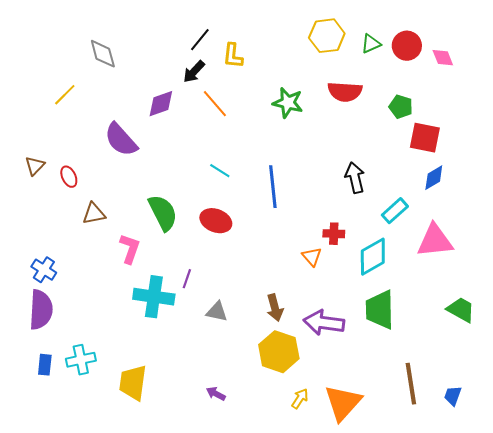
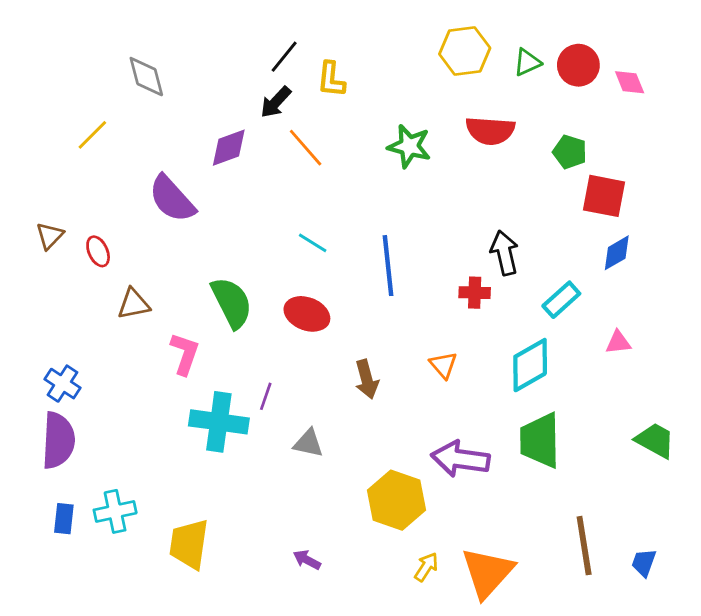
red cross: (334, 234) -> (475, 293), moved
pink triangle: (435, 241) -> (618, 342), size x0.5
brown arrow: (275, 308) -> (367, 379), moved

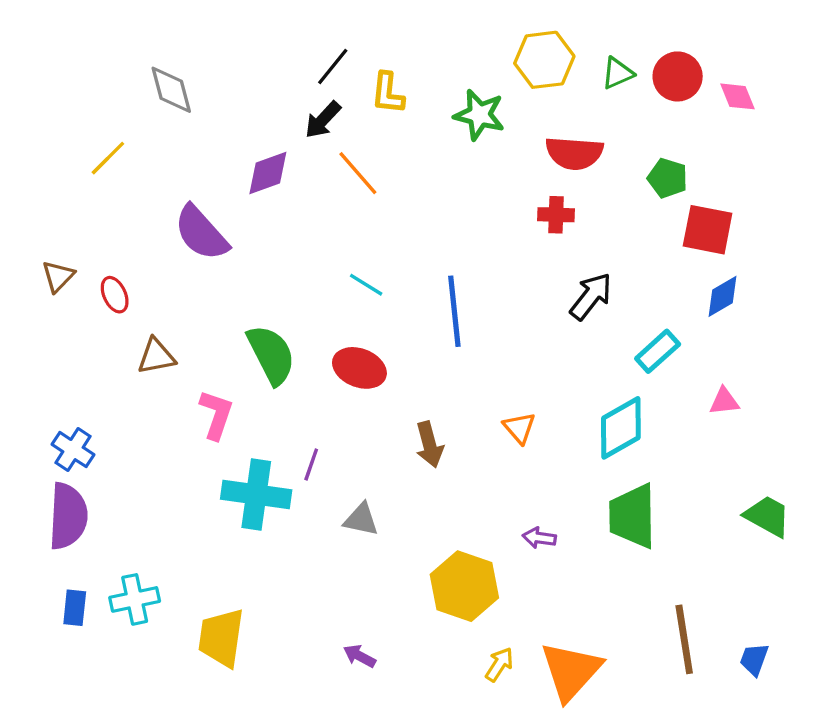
green star: (409, 146) -> (479, 115), moved
black arrow: (504, 253) -> (591, 296), turned 51
red cross: (475, 293) -> (556, 215), moved
purple arrow: (460, 459) -> (539, 538), size x0.5

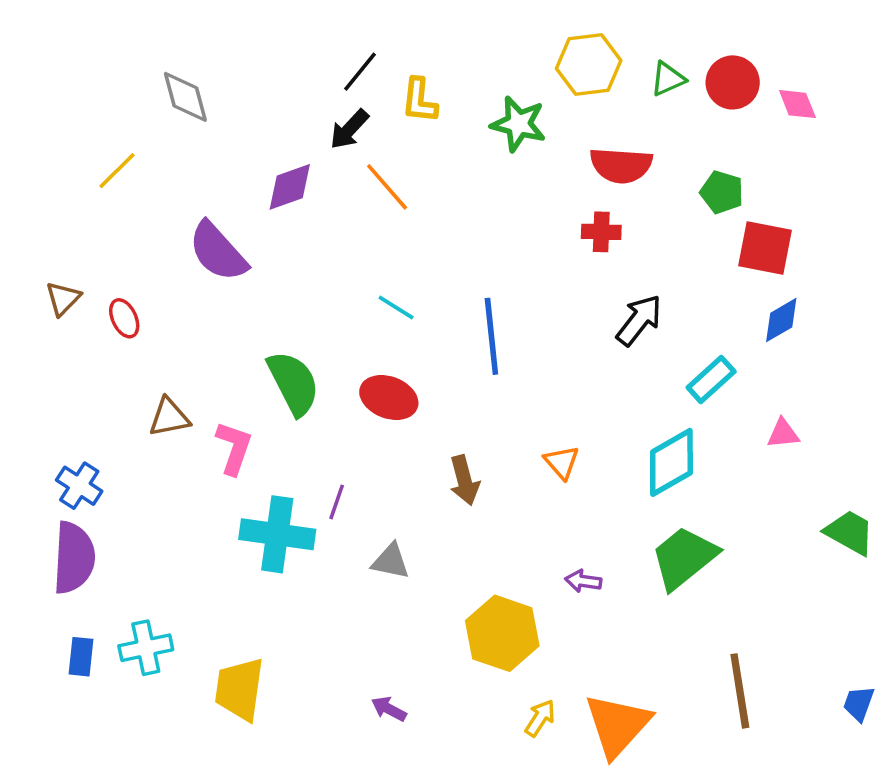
brown triangle: (156, 356) -> (169, 417), moved
green trapezoid: (633, 516) -> (684, 558), turned 52
green trapezoid: (767, 516) -> (850, 532), moved
blue trapezoid: (754, 659) -> (859, 704), moved

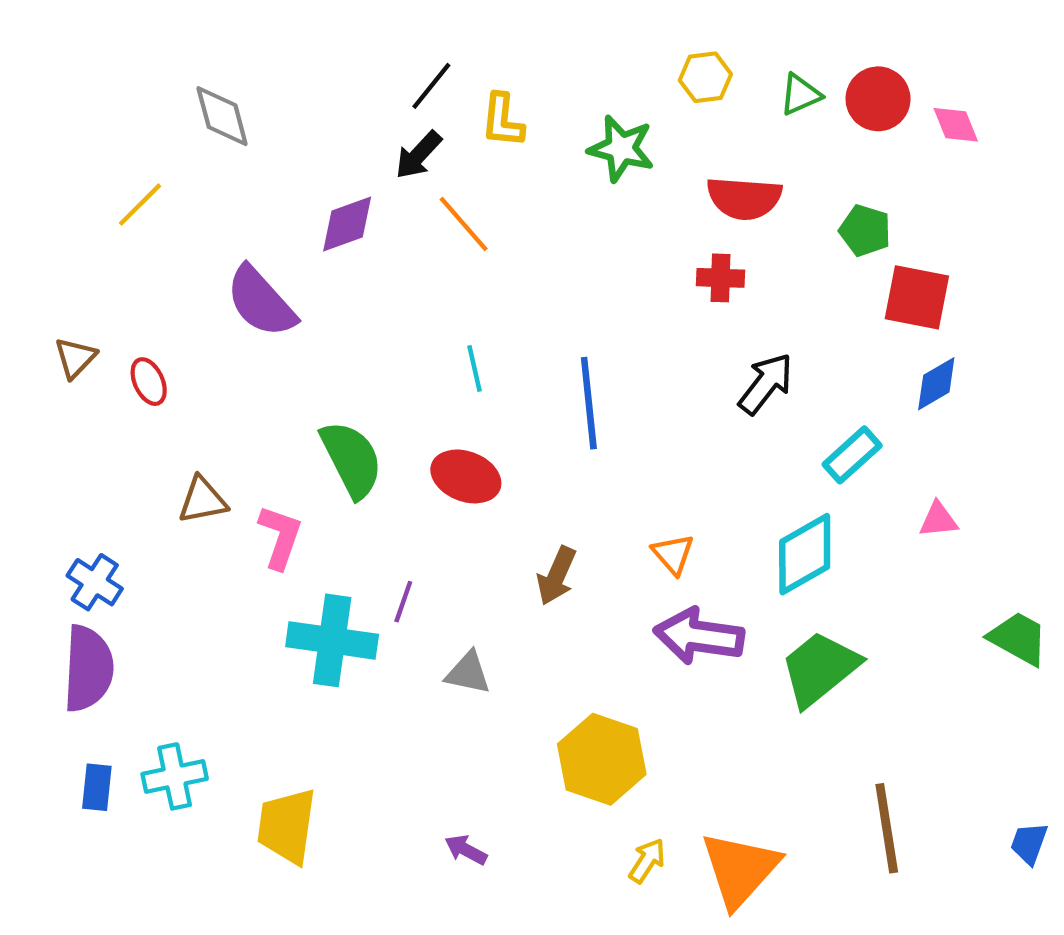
yellow hexagon: (589, 64) -> (705, 77), size x0.7
cyan line: (396, 307) -> (474, 369), turned 45
brown arrow: (464, 480) -> (556, 576), turned 39
purple arrow: (583, 581) -> (699, 636), moved, size x2.0

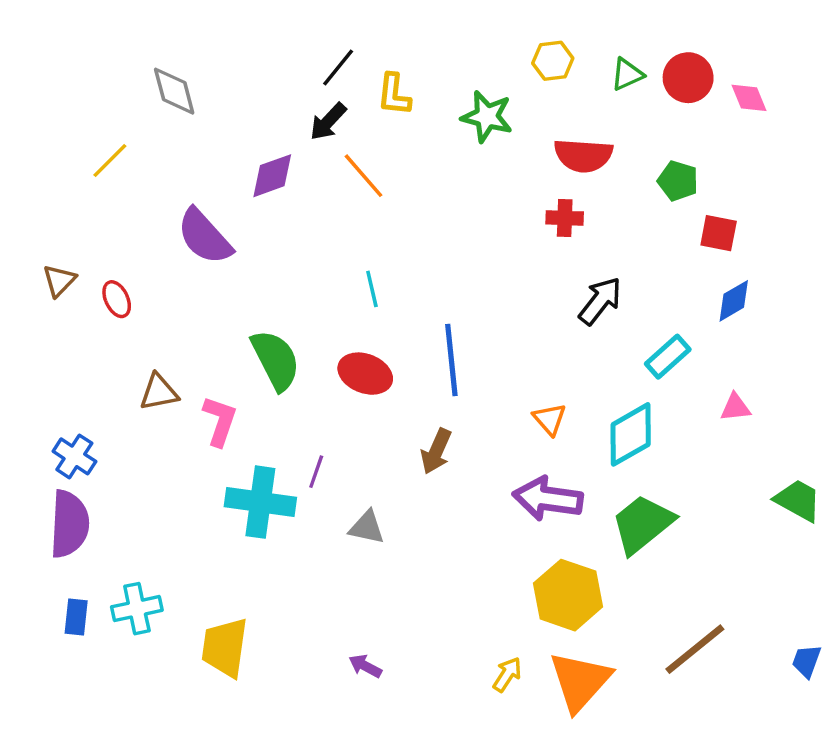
red square: (917, 297) -> (719, 233), size x0.7
blue line: (589, 403) -> (451, 360), moved
orange triangle: (673, 554) -> (549, 419), moved
yellow hexagon: (602, 759) -> (568, 595), moved
brown line: (887, 828) -> (695, 649), turned 60

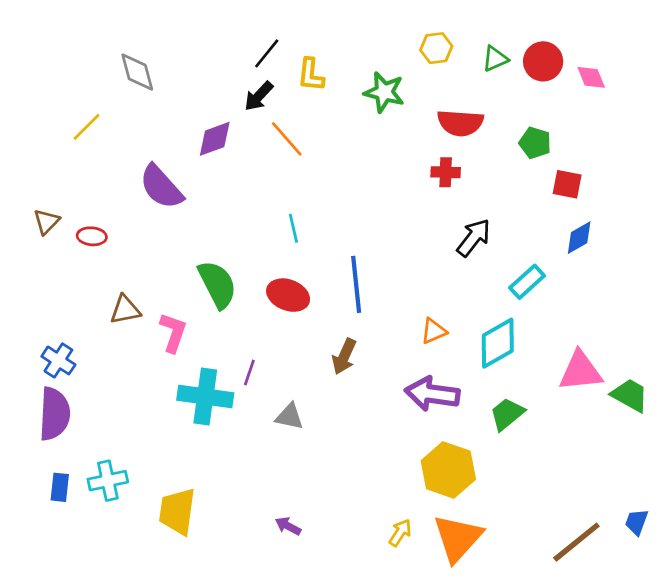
red ellipse: (117, 299) -> (92, 236), turned -60
pink triangle: (735, 407) -> (580, 371), moved, size x1.8
orange triangle: (549, 419) -> (434, 331), turned 48
green trapezoid: (642, 524) -> (507, 414), size x0.7
brown line: (695, 649) -> (576, 542), moved

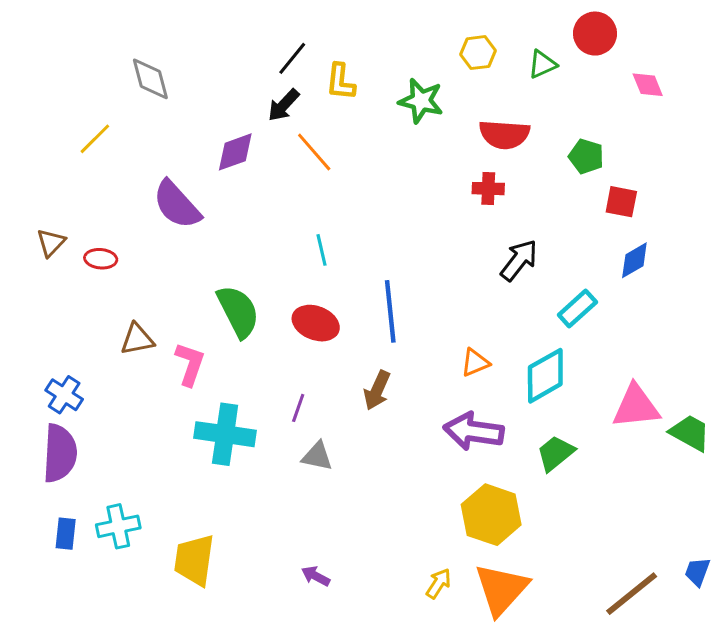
red circle: (543, 61) -> (595, 34), moved
purple line: (249, 372) -> (298, 408), moved

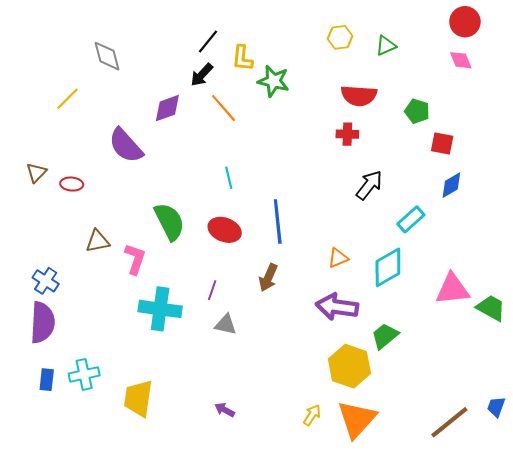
red circle: (595, 34) -> (465, 22), moved
green star: (421, 101) -> (274, 81), moved
green trapezoid: (556, 453) -> (385, 336), moved

